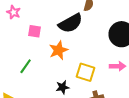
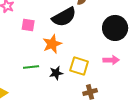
green line: (26, 66) -> (31, 67), moved, turned 49
black star: (63, 87) -> (56, 73), moved

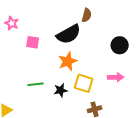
black circle: (115, 28) -> (120, 45), size x0.7
orange star: (52, 44) -> (68, 61), moved

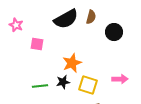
black semicircle: (69, 34) -> (66, 19), moved
black circle: (120, 45) -> (114, 32), moved
black star: (61, 90) -> (63, 82), moved

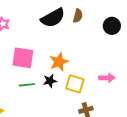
black circle: (114, 32) -> (112, 26), moved
pink square: (37, 44) -> (23, 58), moved, size x1.6

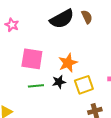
brown semicircle: (78, 16) -> (87, 17), turned -40
yellow square: (75, 84) -> (84, 85), turned -36

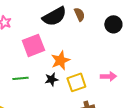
pink square: (32, 59) -> (33, 45), moved, turned -30
green line: (36, 86) -> (20, 78), moved

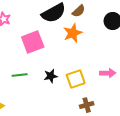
brown semicircle: (79, 14) -> (79, 11), turned 72
orange star: (60, 60) -> (73, 33), moved

